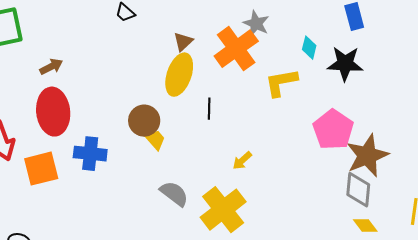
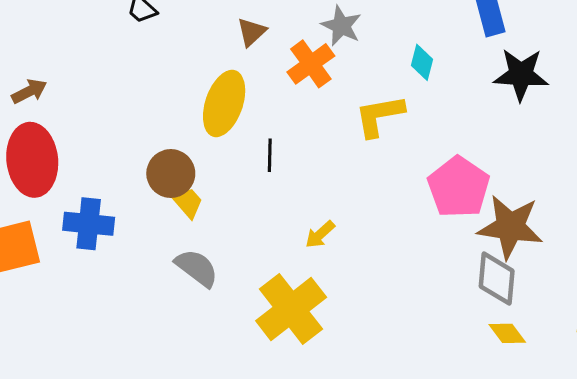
brown triangle: (183, 42) -> (251, 32), moved
orange cross: (236, 49) -> (311, 64), size x0.7
black star: (345, 64) -> (521, 75), moved
brown star: (367, 156) -> (510, 227), turned 30
gray semicircle: (174, 194) -> (197, 268), moved

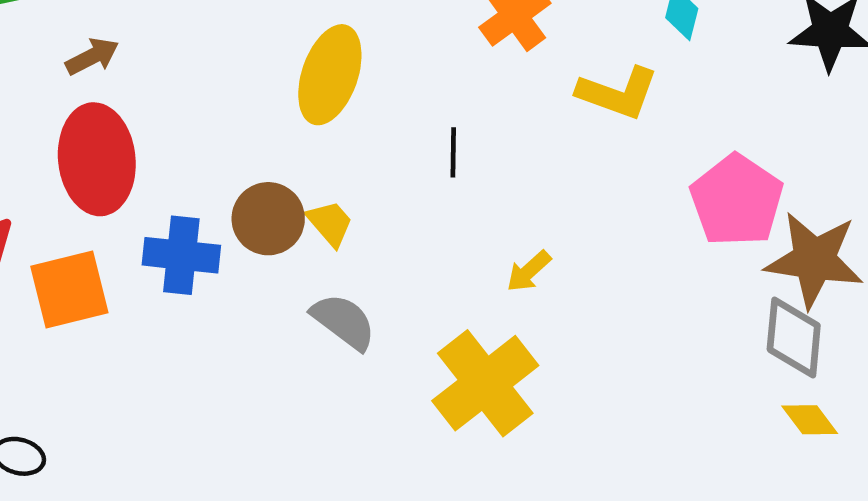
yellow ellipse: (224, 103) -> (330, 75), moved
yellow L-shape: (379, 116) -> (618, 93), turned -150
brown circle: (171, 174) -> (268, 219), moved

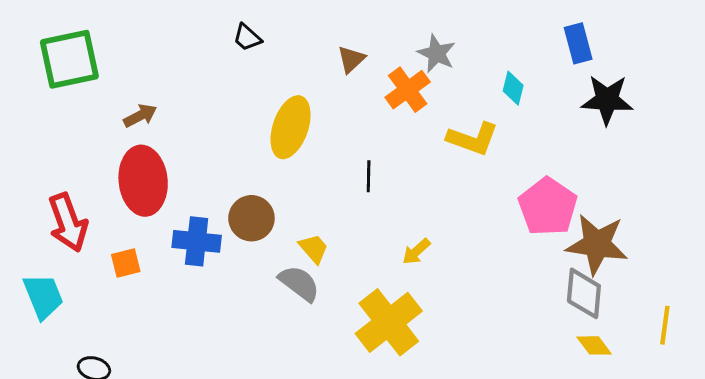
yellow trapezoid: (330, 223) -> (314, 249), moved
orange square: (69, 290) -> (126, 263), size x0.6

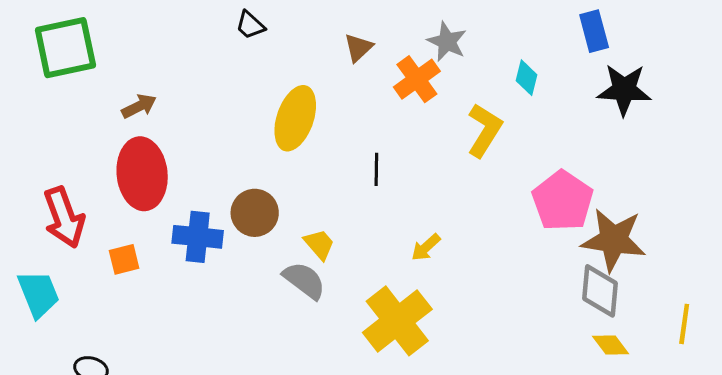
yellow L-shape: (473, 139) -> (484, 130), turned -78

